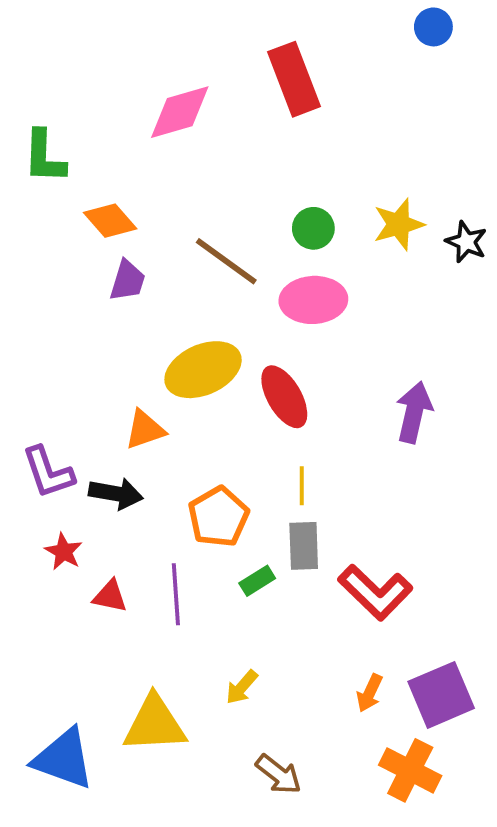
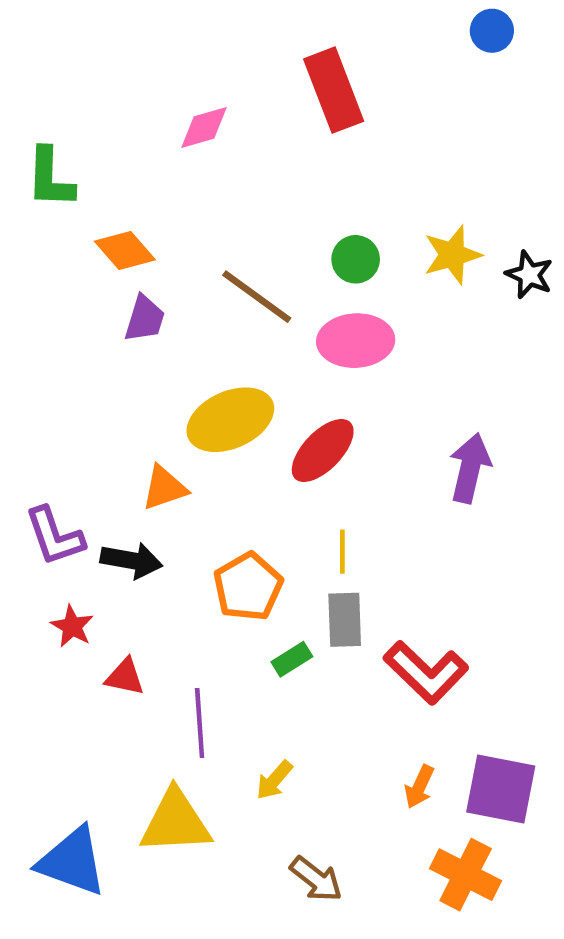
pink diamond: (180, 112) -> (204, 127), size x0.7
red ellipse: (284, 397) -> (323, 450), turned 74
purple line: (176, 594) -> (200, 723), moved
purple square: (441, 695) -> (501, 789), turned 34

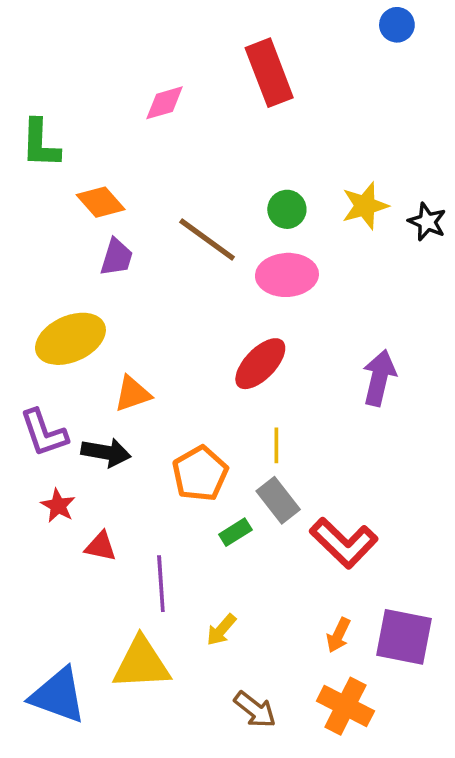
yellow ellipse: (230, 420) -> (70, 339), moved
gray rectangle: (345, 620) -> (278, 500), turned -36
orange cross: (466, 875) -> (345, 706), moved

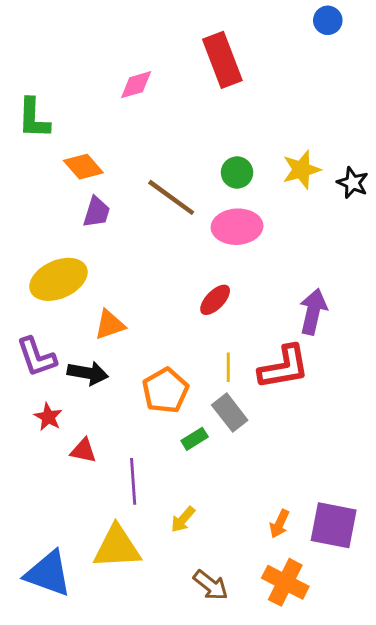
red ellipse: (260, 364) -> (215, 300), size x0.7
red L-shape: (344, 543) -> (284, 367), moved, turned -54

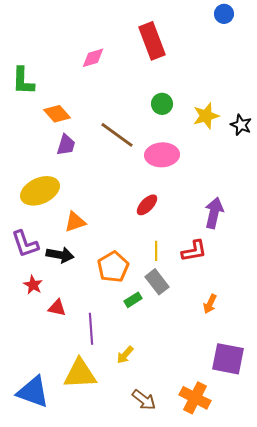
green circle: (237, 173) -> (162, 104), moved
red L-shape: (284, 367) -> (194, 251), size x0.7
orange arrow: (279, 524) -> (210, 304), moved

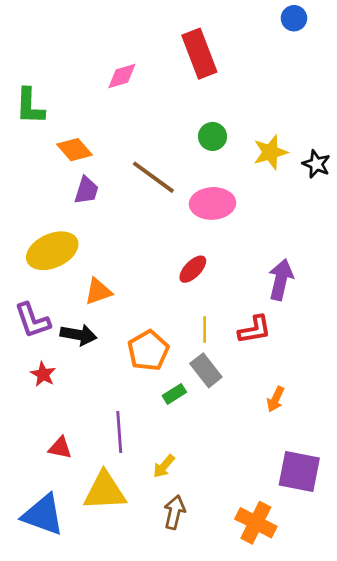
red triangle: (57, 308) -> (60, 448), moved
brown arrow: (144, 400) -> (174, 512), moved, turned -115

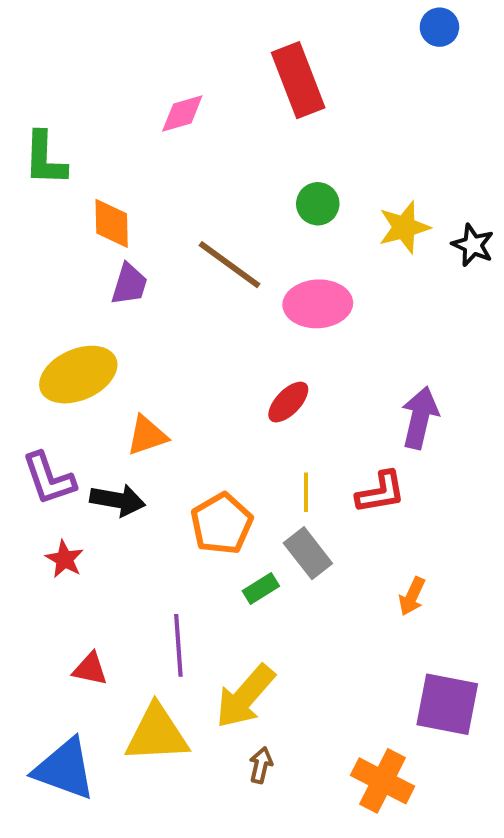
orange diamond: (75, 150) -> (112, 223), turned 40
yellow arrow: (164, 466) -> (245, 696), size x1.8
brown arrow: (174, 512) -> (261, 765), size x0.7

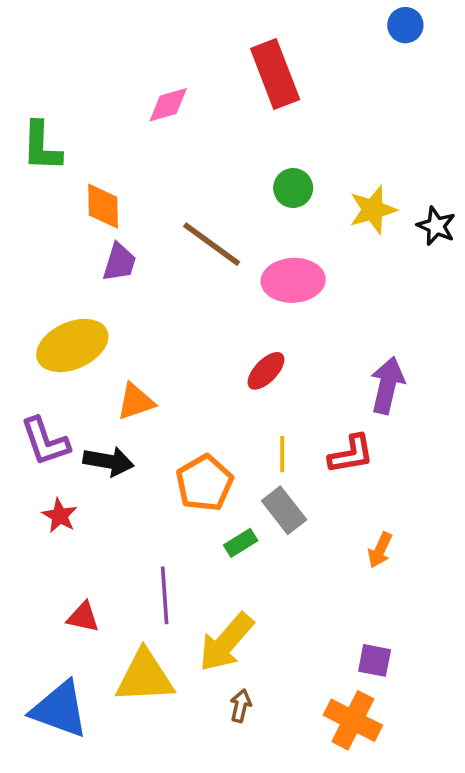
purple square: (447, 704) -> (375, 660), moved, size x0.6

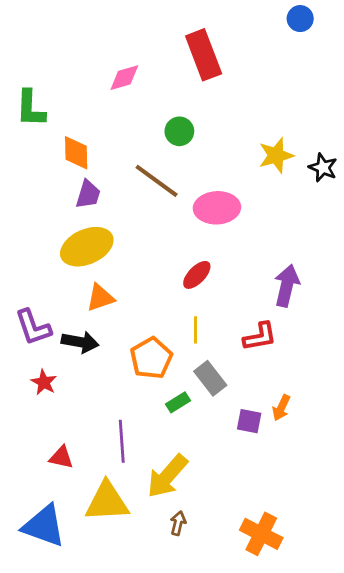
green circle: (293, 188) -> (179, 131), moved
yellow ellipse: (72, 345) -> (87, 247), moved
yellow line: (282, 454) -> (195, 330), moved
purple square: (375, 660) -> (249, 421), moved

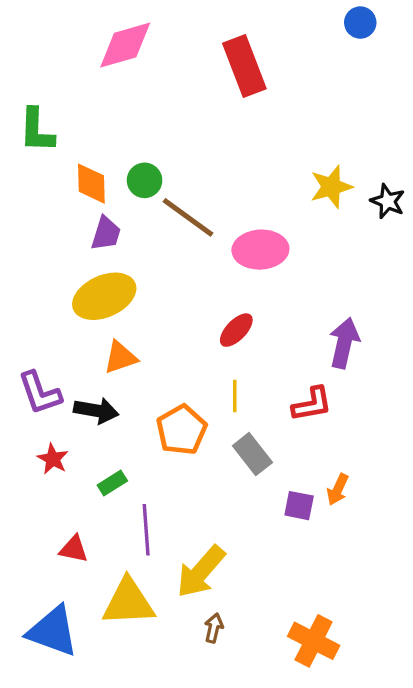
pink diamond: (124, 78) -> (125, 45), moved, size x1.5
green circle: (179, 131) -> (145, 180), moved
green rectangle: (178, 402) -> (112, 483), moved

